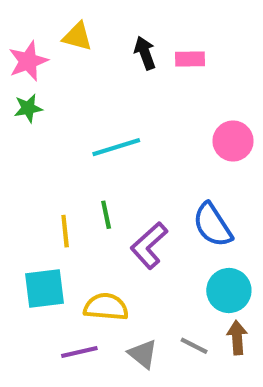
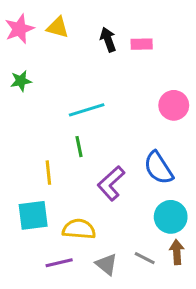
pink star: (28, 61) -> (19, 29), moved
green line: (106, 215) -> (79, 147), moved

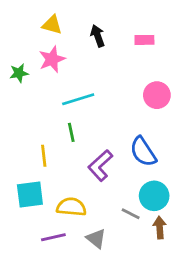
pink star: (19, 29) -> (52, 59), moved
pink rectangle: (142, 44) -> (144, 40), moved
gray line: (145, 258) -> (131, 214), moved

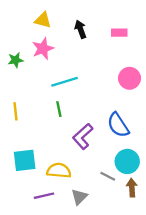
yellow line: (44, 156) -> (15, 111), moved
gray triangle: (96, 239) -> (79, 197), turned 36

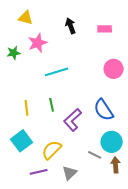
yellow triangle: (43, 20) -> (26, 18), moved
green line: (59, 109) -> (52, 105), moved
yellow line: (15, 111) -> (27, 108), moved
cyan square: (25, 160) -> (22, 141), turned -30
yellow semicircle: (59, 171) -> (52, 150), turned -50

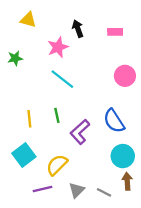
pink star: (38, 43) -> (58, 47), moved
cyan line: (57, 72) -> (62, 79), turned 55
gray line: (95, 155) -> (104, 192), moved

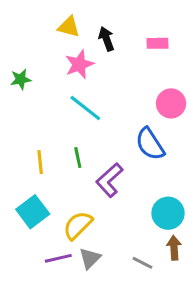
yellow triangle: (28, 20) -> (69, 27), moved
blue semicircle: (114, 121) -> (150, 144), moved
gray triangle: (77, 190) -> (90, 258), moved

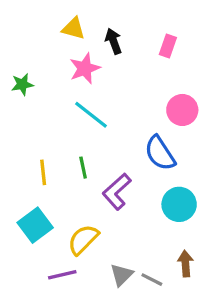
pink rectangle: (157, 43) -> (168, 46), turned -70
cyan circle: (168, 213) -> (179, 204), moved
gray triangle: (90, 258) -> (121, 275), moved

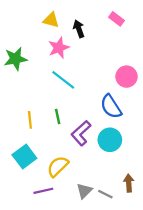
pink rectangle: (168, 46) -> (117, 19), moved, turned -72
green star: (22, 84) -> (16, 59), size x1.5
cyan circle: (179, 204) -> (110, 140), moved

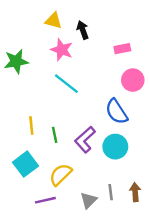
pink rectangle: (117, 19) -> (122, 49), moved, turned -48
pink star: (59, 48) -> (62, 50), turned -30
green line: (58, 116) -> (55, 135), moved
gray line: (105, 194) -> (111, 192), moved, turned 56

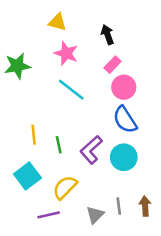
black arrow: (83, 30) -> (107, 35), moved
pink rectangle: (122, 49) -> (112, 65), moved, turned -35
pink circle: (133, 80) -> (124, 87), moved

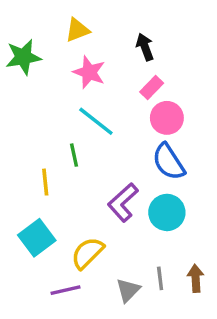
yellow triangle: (57, 22) -> (77, 30), turned -36
green star: (17, 66) -> (23, 57), moved
green line: (59, 145) -> (74, 155), moved

